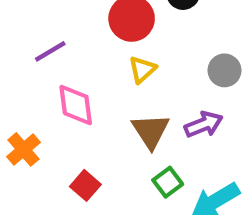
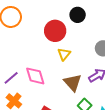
purple line: (50, 51) -> (11, 78), moved

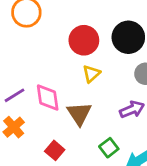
black circle: (78, 15) -> (128, 37), moved, size x1.5
brown triangle: (73, 83) -> (79, 114), moved

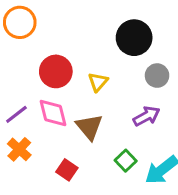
red circle: (84, 40) -> (56, 71), moved

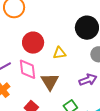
yellow triangle: (98, 82) -> (59, 53), turned 32

